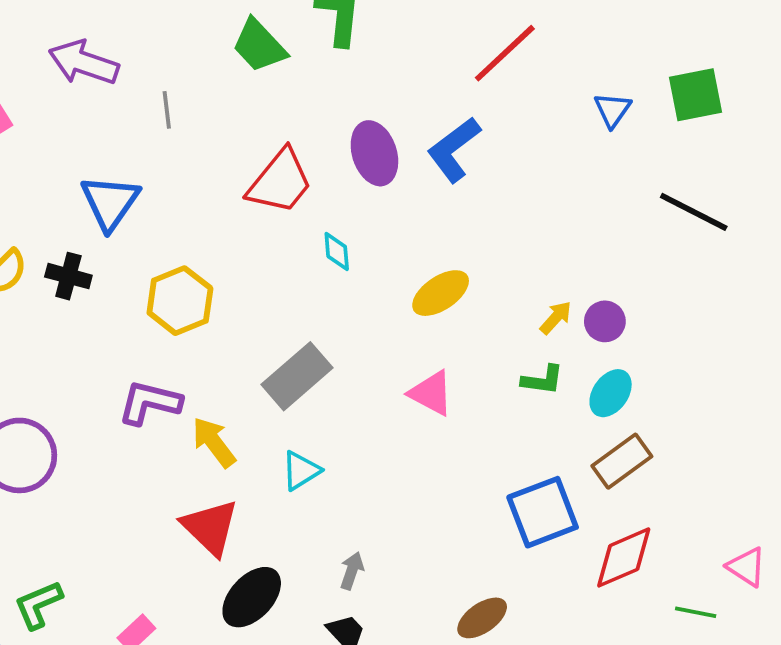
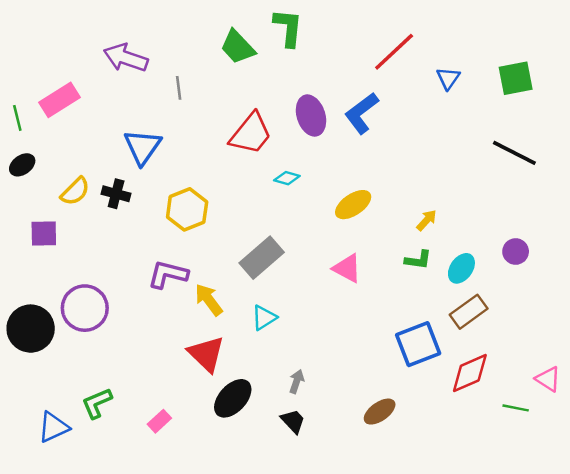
blue triangle: (612, 110) -> (448, 78), moved
cyan diamond: (337, 252) -> (287, 178), turned -70
purple circle: (605, 321) -> (516, 252), moved

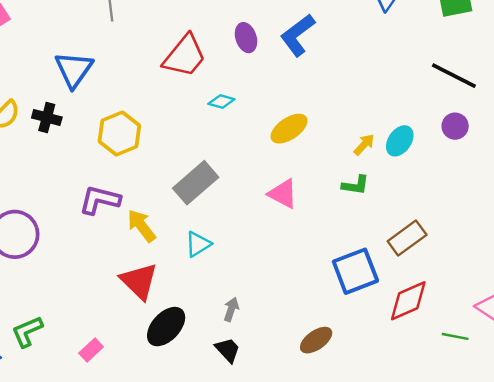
purple ellipse: (311, 116) -> (246, 38), size x0.7
purple circle: (516, 252) -> (455, 126), moved
cyan ellipse: (461, 268) -> (400, 141), moved

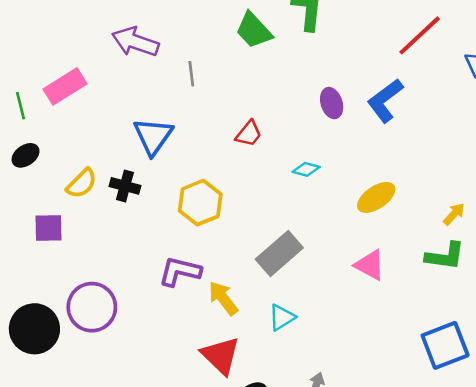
red trapezoid: (185, 56) -> (249, 134), moved, size x0.6
green L-shape: (355, 185) -> (445, 256), size x1.4

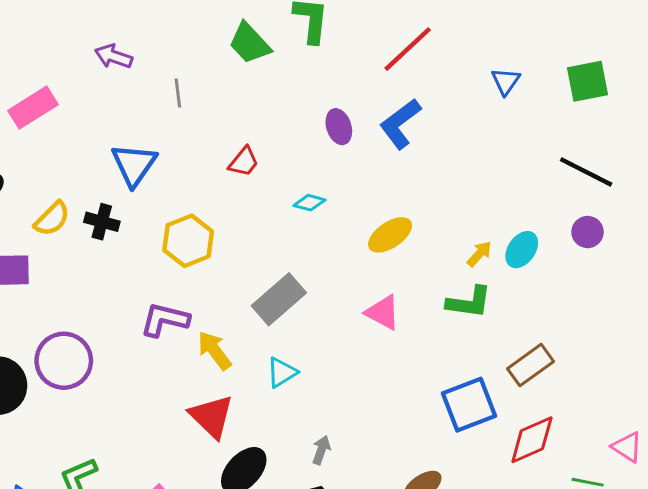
red line: (420, 35) -> (408, 49), moved
purple arrow: (135, 42) -> (114, 56), size x0.7

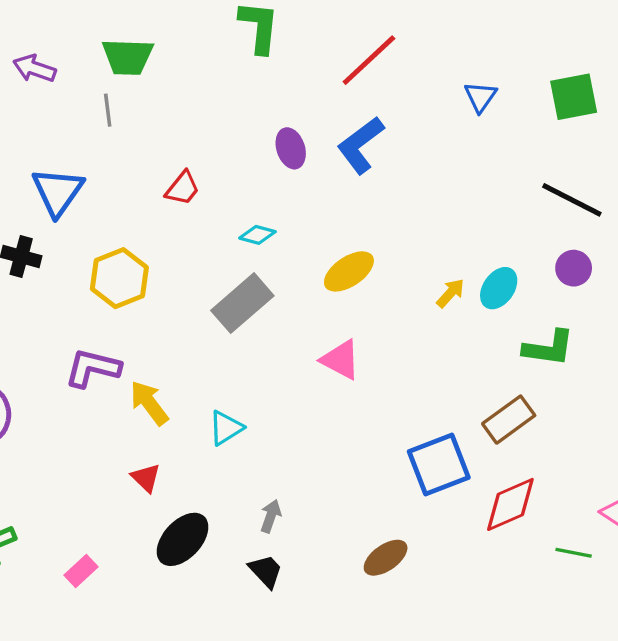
green trapezoid: (250, 43) -> (128, 57), moved, turned -45
gray rectangle: (279, 299) -> (242, 303), moved
green L-shape: (469, 302) -> (549, 348), moved
red triangle: (212, 416) -> (146, 478), size x0.6

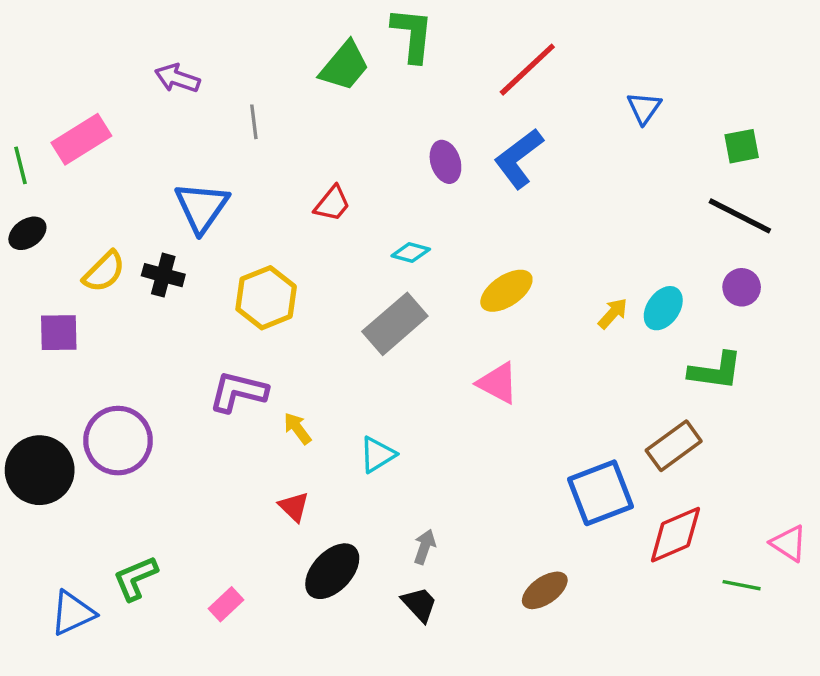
green trapezoid: (128, 57) -> (344, 66), moved, turned -52
green square: (574, 97) -> (742, 146), moved, size x0.7
yellow arrow: (149, 403) -> (297, 428), size x0.7

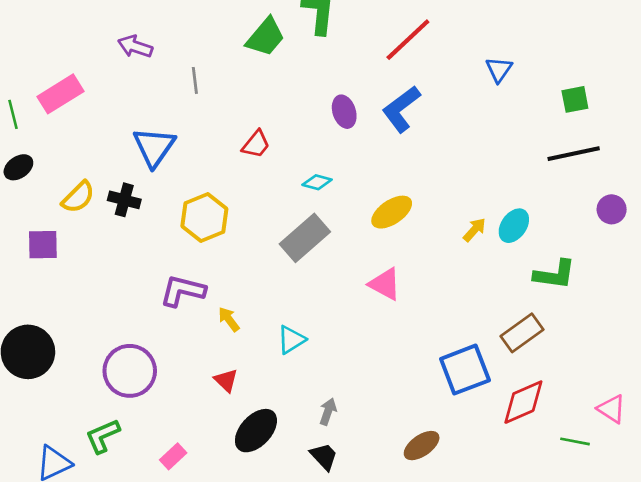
black line: (740, 216) -> (574, 154), turned -39
purple circle: (742, 287) -> (612, 209), moved
purple circle: (118, 441) -> (130, 371), moved

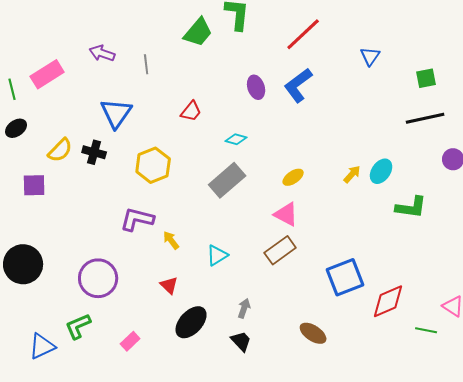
purple arrow: (135, 46) -> (102, 53), moved
yellow ellipse: (392, 212) -> (293, 177), moved, size x0.7
brown rectangle: (522, 333) -> (280, 250), moved
brown ellipse: (422, 446) -> (313, 333), turned 68

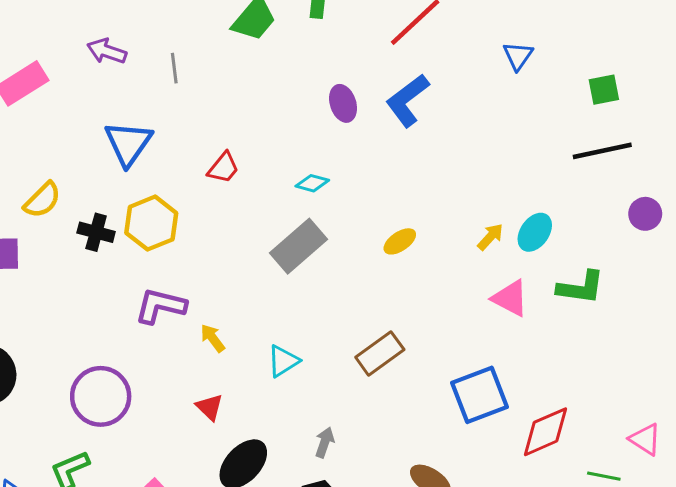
red trapezoid: (191, 111) -> (223, 168), moved
black cross: (94, 152) -> (96, 232), moved
yellow hexagon: (153, 165) -> (151, 223), moved
pink triangle: (286, 214) -> (510, 298), moved

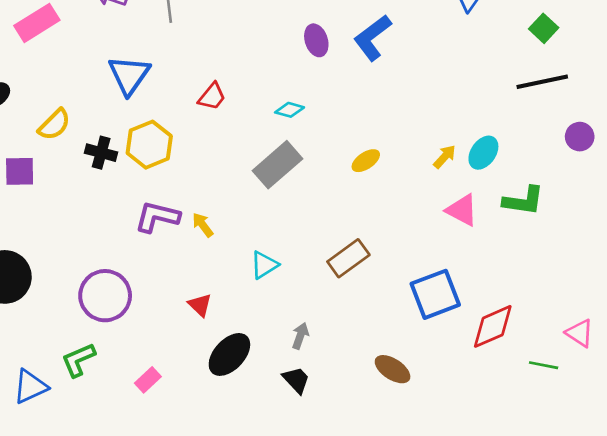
green square: (604, 90) -> (544, 28), turned -36
yellow arrow: (213, 338) -> (203, 225), moved

